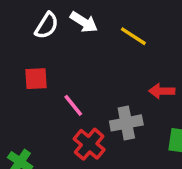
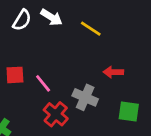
red square: (36, 79) -> (15, 75), moved
gray cross: (126, 123) -> (85, 97), turned 35

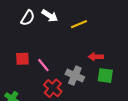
yellow line: (91, 29) -> (79, 24), turned -56
green square: (129, 111) -> (105, 76), moved

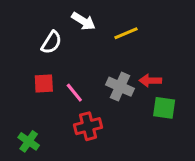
white semicircle: (28, 18) -> (51, 42), moved
gray cross: (75, 76) -> (120, 87), moved
red cross: (53, 88) -> (88, 126), turned 36

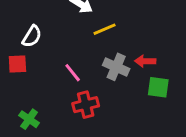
yellow line: (126, 33) -> (105, 29), moved
white semicircle: (51, 42) -> (32, 36), moved
red square: (44, 84) -> (17, 64), moved

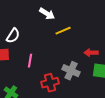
gray cross: (116, 67) -> (71, 71), moved
pink line: (73, 73) -> (30, 61), moved, turned 48

